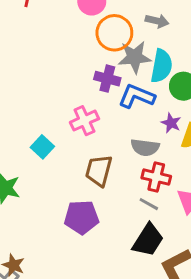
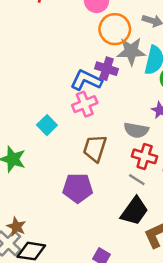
blue L-shape: (137, 96) -> (86, 80), moved

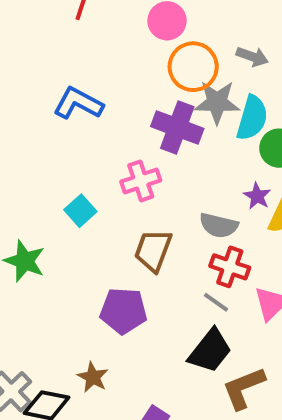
purple cross: (106, 69) -> (177, 127), size x1.4
blue L-shape: (86, 80) -> (78, 103), moved
brown star: (16, 227) -> (93, 377), moved

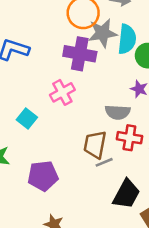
brown trapezoid: (153, 250) -> (95, 145), moved
gray line: (216, 302) -> (104, 162), moved, turned -48
purple pentagon: (123, 311) -> (43, 176), moved

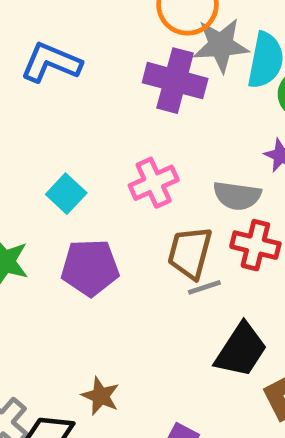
pink cross: (62, 92) -> (154, 183), moved
purple pentagon: (43, 176) -> (90, 268), moved

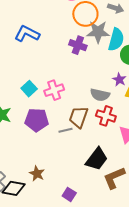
purple cross: (175, 81) -> (78, 45), size x0.7
pink cross: (154, 183) -> (54, 90), moved
gray line: (204, 287) -> (65, 130), moved

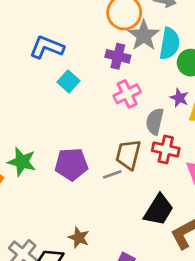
gray star: (98, 32) -> (144, 35), turned -30
cyan square: (29, 89) -> (68, 81), moved
pink cross: (54, 90) -> (127, 94), moved
gray semicircle: (100, 95) -> (155, 121), turned 96

